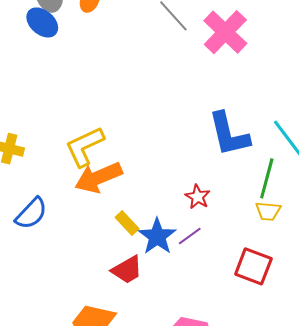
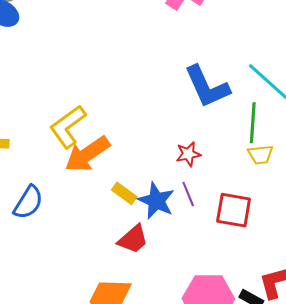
red star: (198, 197) -> (188, 154), turned -30
purple line: (190, 236) -> (188, 194), turned -65
red square: (253, 266) -> (234, 210), moved

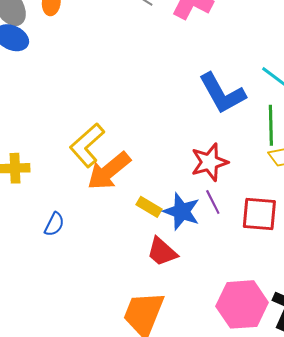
red star: (188, 154) -> (209, 162), size x1.5
blue semicircle: (28, 202) -> (54, 224), size x0.7
red trapezoid: (133, 239) -> (162, 252), turned 88

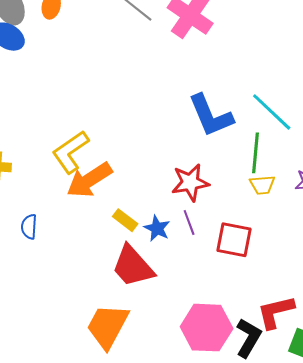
blue star: (182, 211) -> (157, 228), size x0.7
blue semicircle: (54, 224) -> (29, 227), turned 150
red trapezoid: (162, 252) -> (133, 266), size x1.4

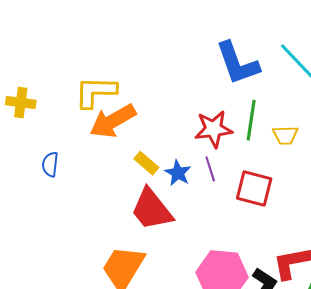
yellow L-shape: (70, 152) -> (96, 92), turned 33
green line: (255, 153) -> (251, 120), moved

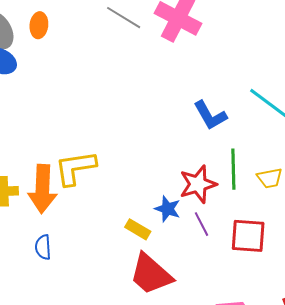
blue L-shape: (237, 63) -> (210, 115), size x0.7
orange arrow: (113, 121) -> (42, 189), moved, turned -48
blue star: (178, 173) -> (168, 209), moved

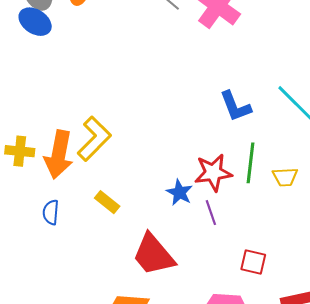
yellow L-shape: (75, 168) -> (94, 139), turned 135
yellow rectangle: (138, 229) -> (107, 202), moved
red square: (248, 236) -> (253, 262), moved, size x0.7

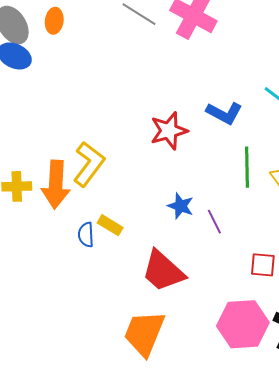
blue L-shape: (235, 106) -> (224, 113), turned -33
red star: (213, 173) -> (169, 131), moved
blue semicircle: (51, 212) -> (86, 235), moved

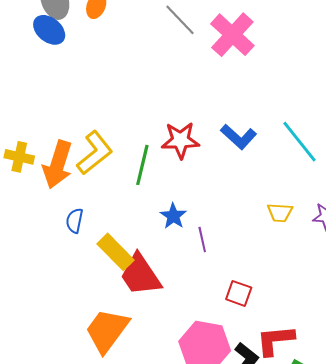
green line: (247, 167) -> (142, 165), moved
yellow rectangle: (110, 225) -> (115, 252), moved, size x1.5

